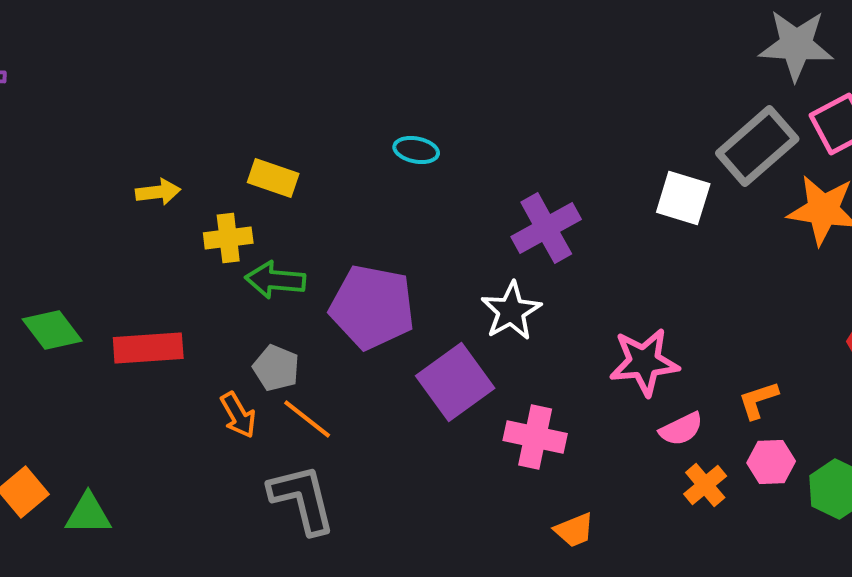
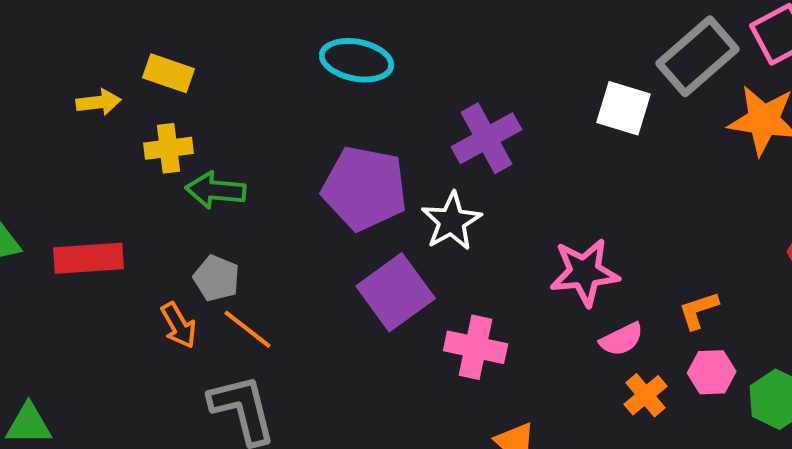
cyan ellipse: (416, 150) -> (357, 60), size x1.6
yellow rectangle: (273, 178) -> (169, 73), moved
purple pentagon: (372, 307) -> (365, 188), moved

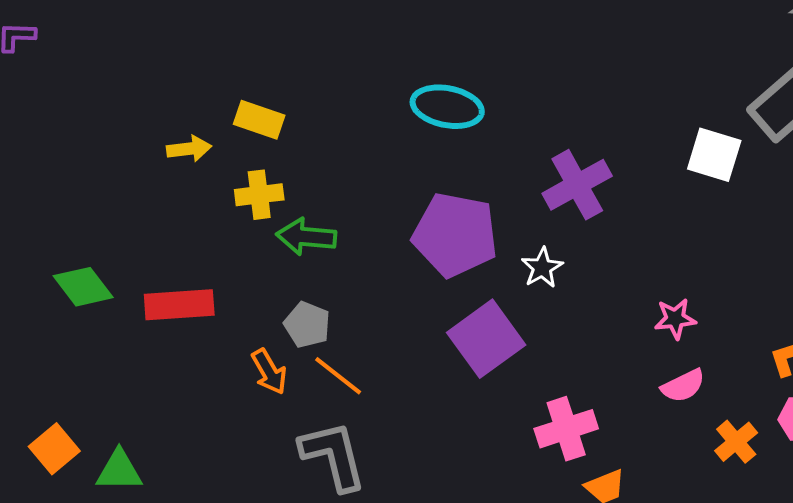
white star: (452, 221) -> (542, 268), size x0.7
pink star: (585, 272) -> (675, 319), size x0.6
pink semicircle: (622, 339) -> (683, 386), moved
pink cross: (476, 347) -> (566, 429), moved, turned -30

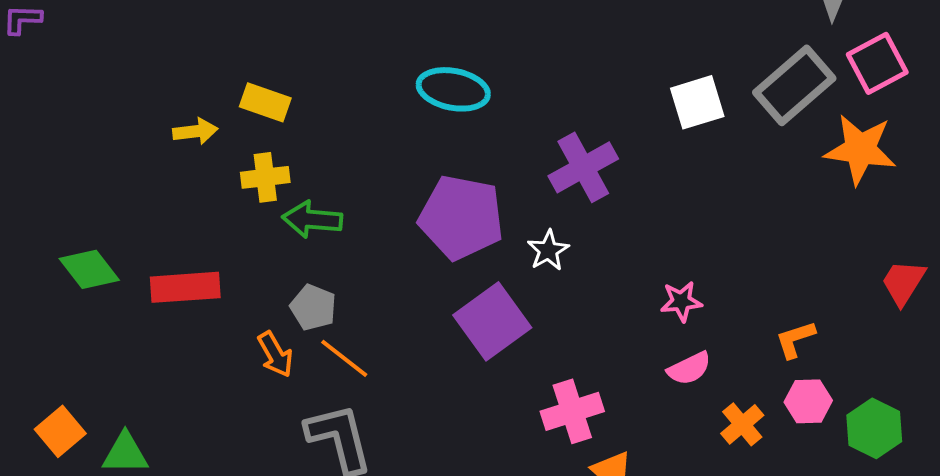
white square: (714, 155) -> (697, 102), moved, turned -34

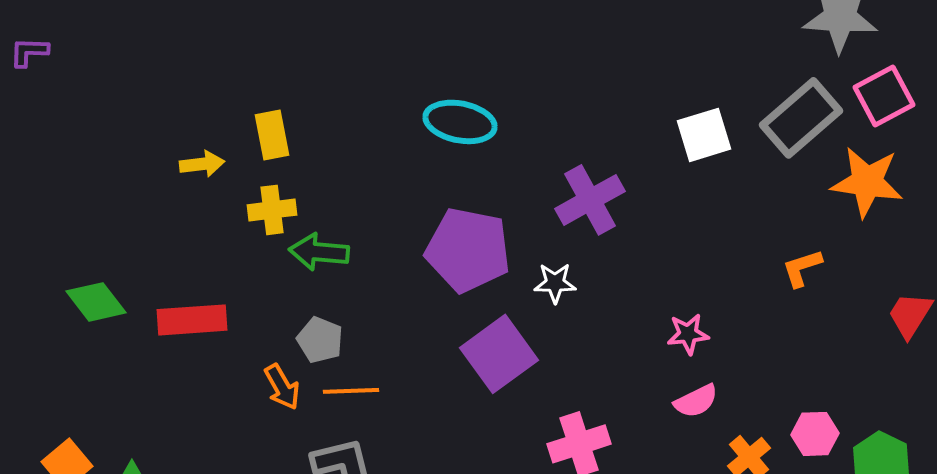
yellow rectangle: (265, 102) -> (272, 135), turned 60
white star: (548, 250) -> (555, 283), turned 30
orange L-shape: (795, 339) -> (802, 268), moved
orange line: (344, 358) -> (351, 391), turned -40

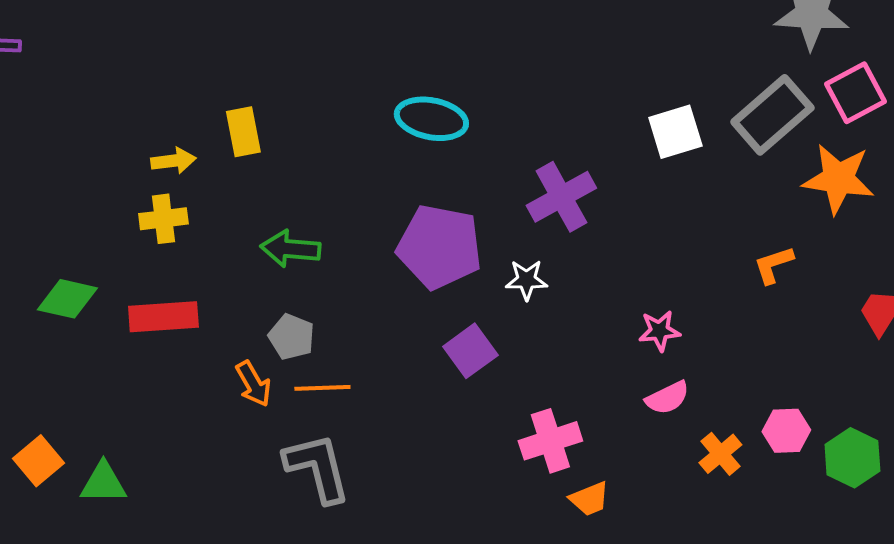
yellow cross: (272, 210) -> (163, 219), moved
green diamond: (96, 302) -> (67, 299), turned -40
purple square: (499, 354) -> (470, 351), size x0.7

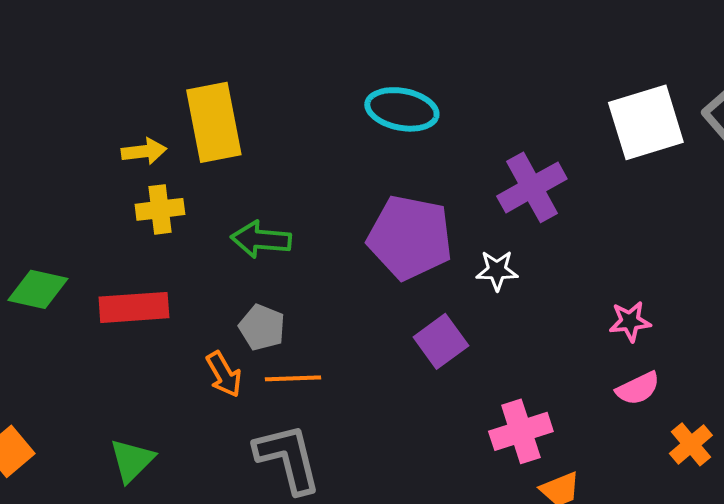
yellow rectangle: (243, 132) -> (214, 122), size x1.6
white square: (675, 132) -> (646, 122), size x1.4
yellow cross: (163, 219) -> (160, 209), moved
green triangle: (103, 483) -> (132, 460), moved, turned -45

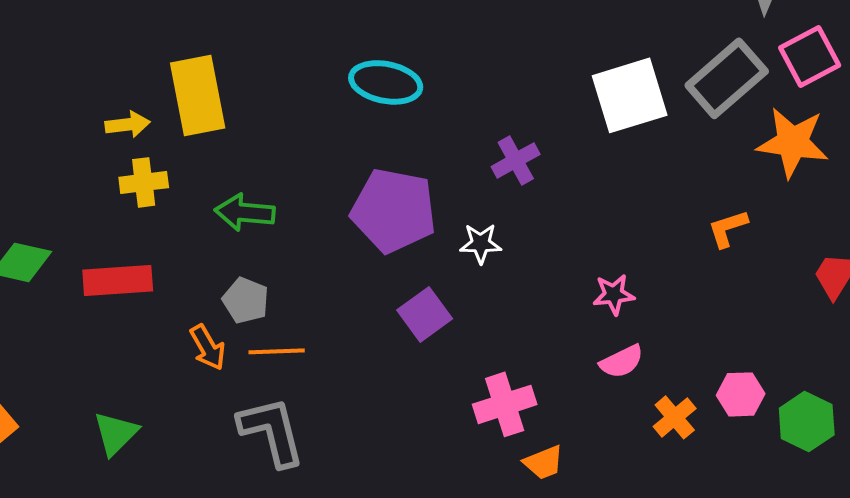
purple cross: (532, 187) -> (516, 160), size x0.7

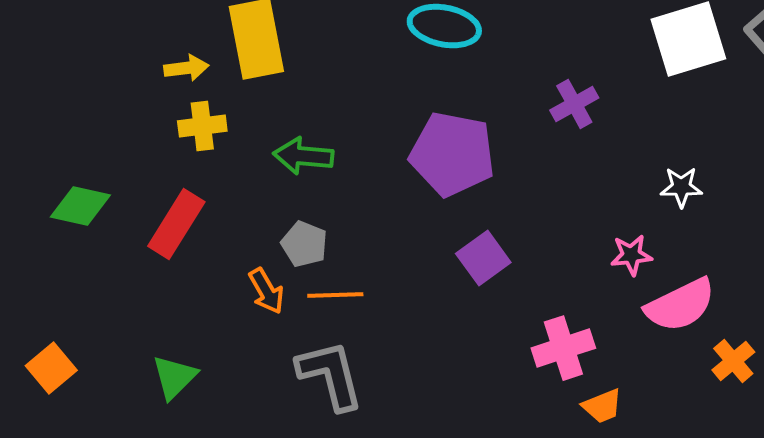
white star: (481, 243) -> (681, 187), moved
red rectangle: (118, 280) -> (176, 224), turned -54
pink star: (614, 294) -> (631, 255), moved
pink semicircle: (622, 361) -> (680, 305), size x1.6

